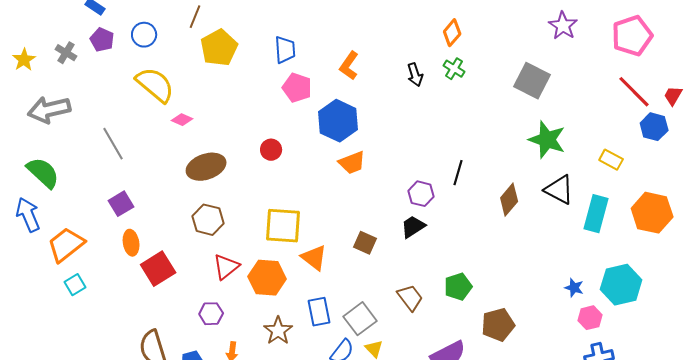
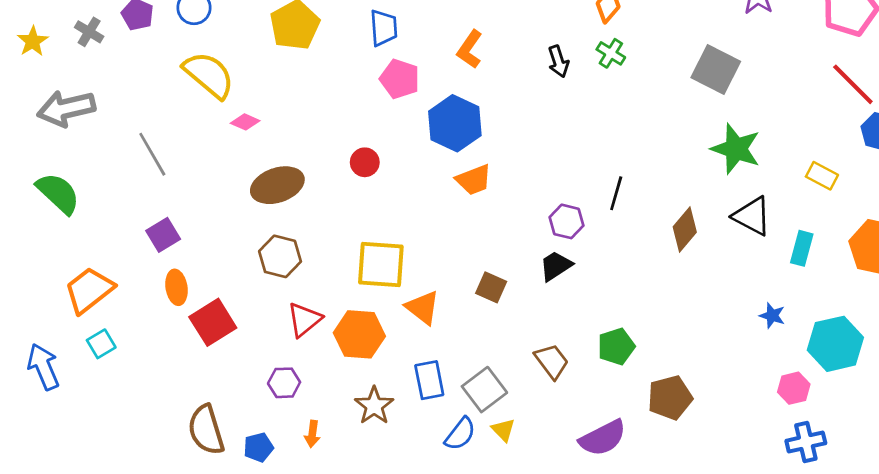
cyan rectangle: (596, 214) -> (802, 248), size x0.7
blue arrow: (28, 215) -> (43, 367), moved
blue star: (574, 288) -> (772, 316), moved

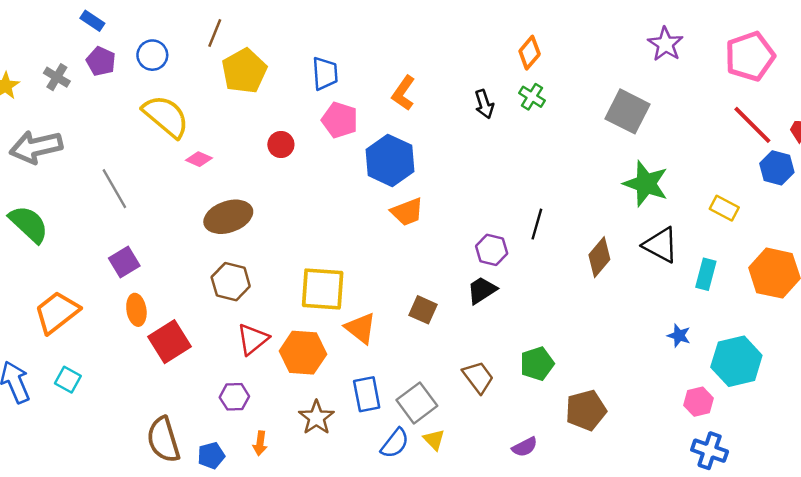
red circle: (365, 162) -> (281, 144), moved
cyan square: (101, 344) -> (68, 380), moved, turned -30
purple semicircle: (603, 438) -> (525, 447), size x0.6
blue cross: (806, 442) -> (710, 451), turned 32

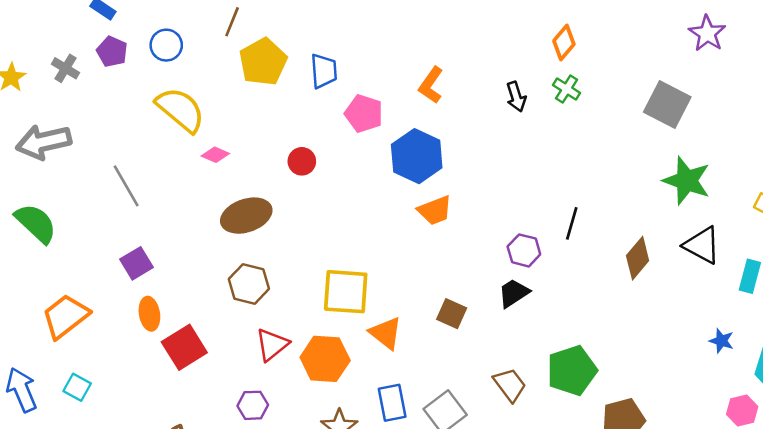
blue trapezoid: (325, 73) -> (324, 71), moved
red circle: (281, 144) -> (302, 161), moved
green pentagon: (537, 364) -> (572, 370), size x1.4

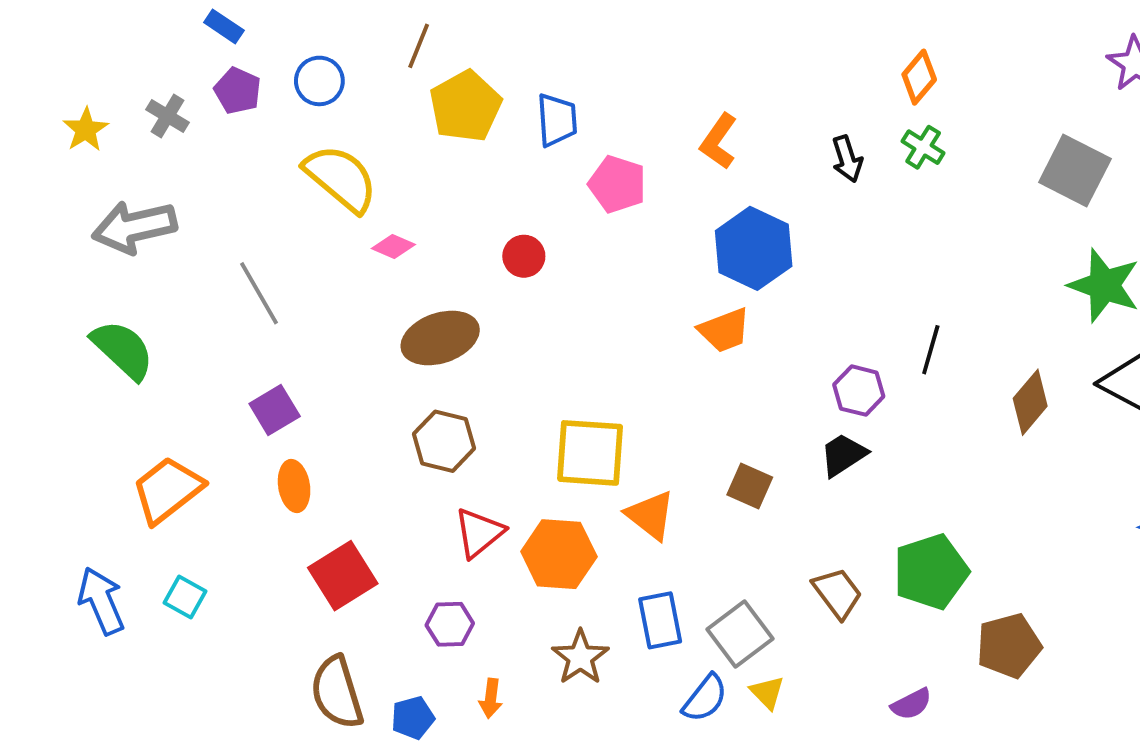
blue hexagon: (417, 156) -> (754, 248), moved
red square: (184, 347) -> (343, 576), moved

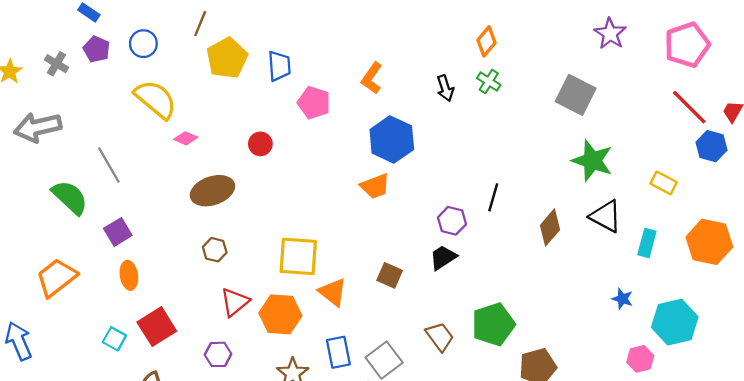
green semicircle: (123, 350) -> (70, 197), moved
brown hexagon: (444, 441) -> (215, 250), size x0.7
cyan square: (185, 597) -> (114, 339), moved

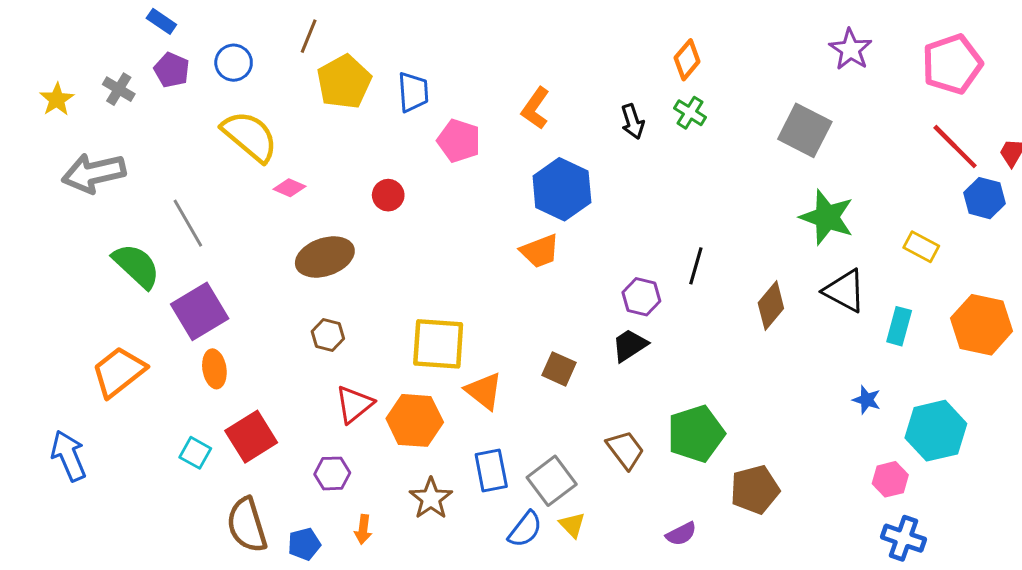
purple square: (118, 232) -> (200, 311), size x1.5

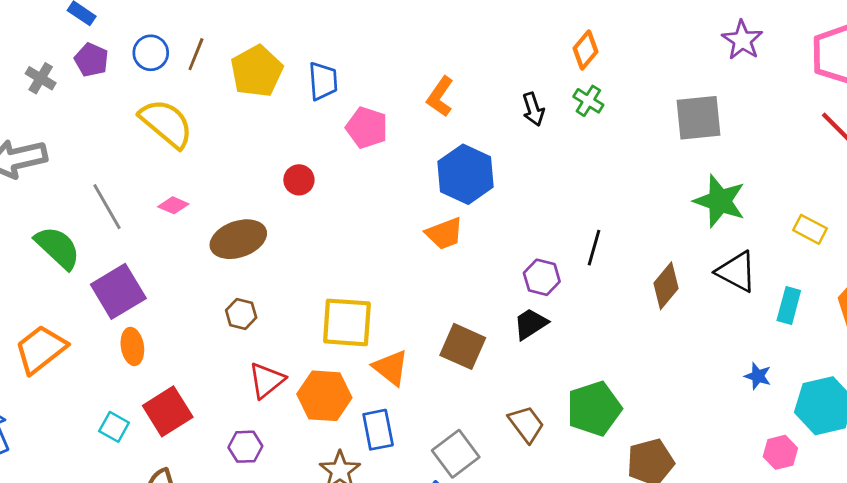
brown line: (309, 36) -> (196, 54), moved
gray square: (805, 130) -> (698, 118), turned -33
pink diamond: (290, 188) -> (173, 205), moved
brown square: (559, 369) -> (463, 346), size x1.4
blue rectangle: (491, 470) -> (378, 430), moved

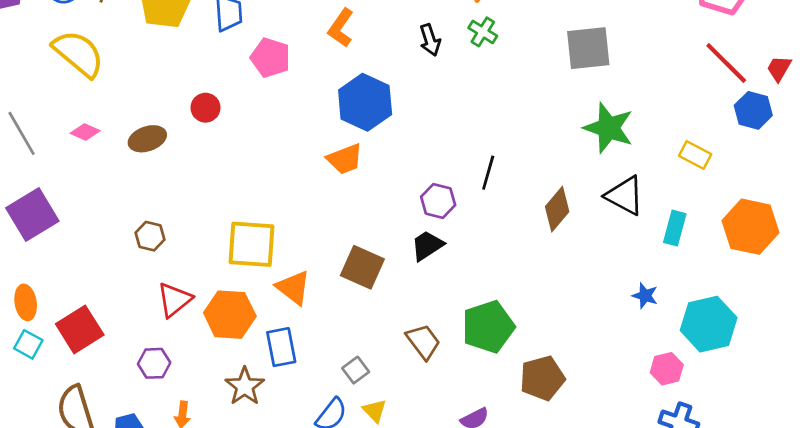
brown ellipse: (238, 239) -> (147, 139), moved, size x0.7
orange ellipse: (132, 346) -> (26, 302), moved
gray square: (456, 454) -> (356, 370), size x0.6

